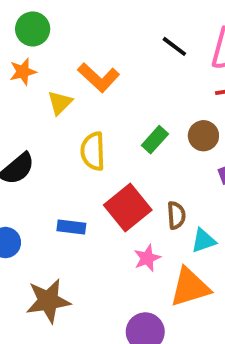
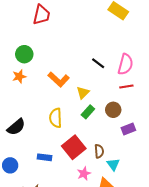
yellow triangle: (60, 103) -> (83, 93), moved
cyan triangle: (203, 241) -> (113, 164), turned -48

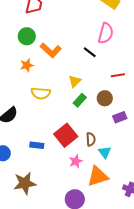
green circle: (24, 54) -> (27, 36), moved
pink semicircle: (125, 64) -> (106, 33), moved
orange star: (19, 76) -> (27, 65), moved
orange L-shape: (59, 79) -> (51, 50), moved
yellow semicircle: (56, 118) -> (41, 93), moved, turned -84

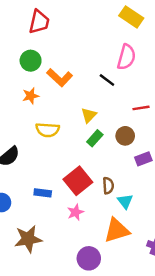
pink star: (76, 161) -> (75, 212), moved

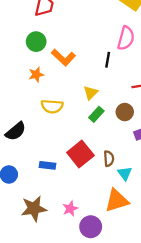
black line: (107, 80) -> (108, 60), turned 63
pink star: (75, 212) -> (70, 209), moved

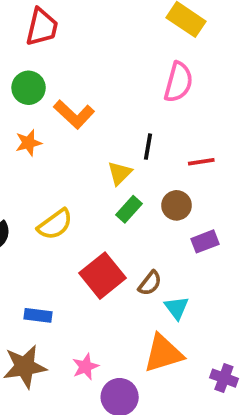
black line: (108, 60) -> (148, 147), moved
yellow semicircle: (52, 106) -> (55, 224), moved, turned -40
brown semicircle: (109, 159) -> (150, 283), turned 42
blue rectangle: (47, 165) -> (38, 315), moved

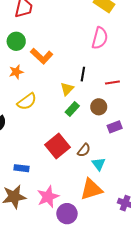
yellow semicircle: (55, 224) -> (27, 102), moved
pink star: (85, 367) -> (48, 197), size x1.5

